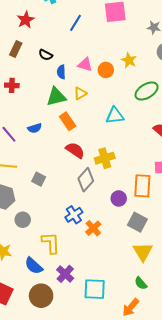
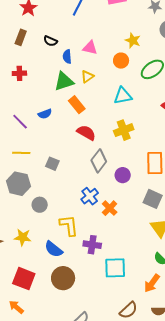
orange circle: (106, 70) -> (121, 61), moved
yellow cross: (105, 158) -> (124, 130), moved
purple circle: (119, 198) -> (123, 175), moved
purple cross: (65, 274) -> (92, 245), moved, turned -30

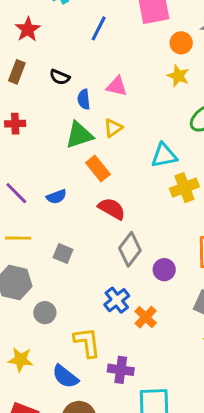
orange circle: (121, 61) -> (181, 43), moved
blue semicircle: (45, 114) -> (56, 197), moved
yellow cross: (124, 130) -> (184, 188), moved

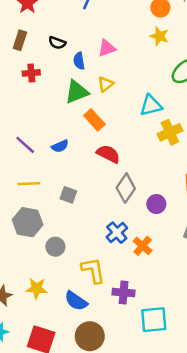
pink triangle: (117, 86) -> (107, 48), turned -30
red cross: (15, 124) -> (31, 73), moved

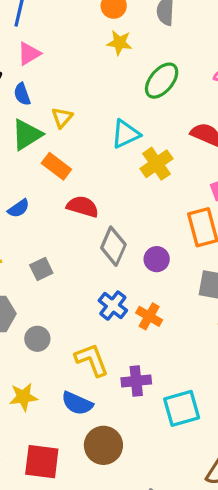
pink triangle: (107, 48) -> (29, 54), moved
gray square: (68, 195) -> (41, 269), turned -35

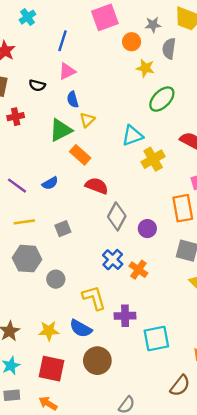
yellow star: (119, 43) -> (145, 68), moved
blue semicircle: (22, 94) -> (73, 99), moved
yellow star: (23, 397) -> (49, 331), moved

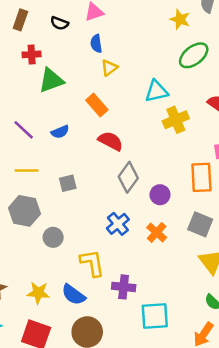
green triangle: (61, 130) -> (51, 80), moved
orange cross: (138, 270) -> (157, 232), moved

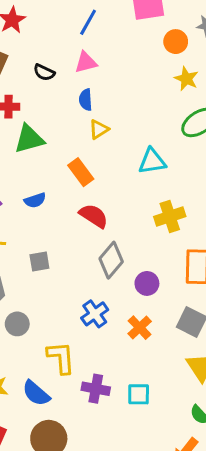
yellow cross: (176, 120) -> (170, 216), moved
cyan square: (155, 316) -> (139, 394), moved, size x0.7

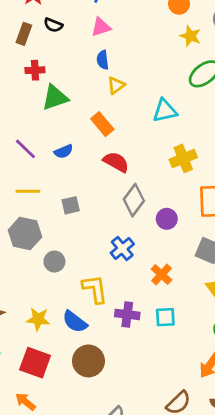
black semicircle: (44, 72) -> (53, 25), moved
orange cross: (140, 328) -> (161, 274), moved

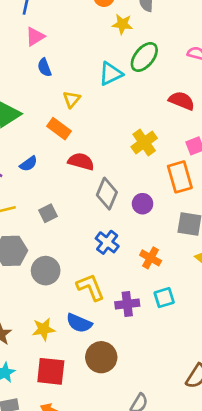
yellow triangle: (116, 85) -> (72, 99), moved
cyan triangle: (165, 111) -> (111, 74), moved
gray circle: (54, 262) -> (46, 271), size x1.4

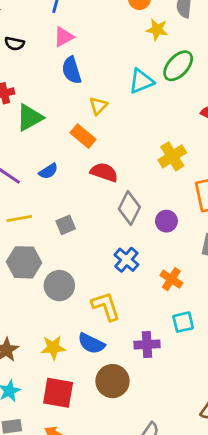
blue semicircle: (44, 67) -> (72, 70), size x1.4
purple cross: (127, 304) -> (147, 345), moved

